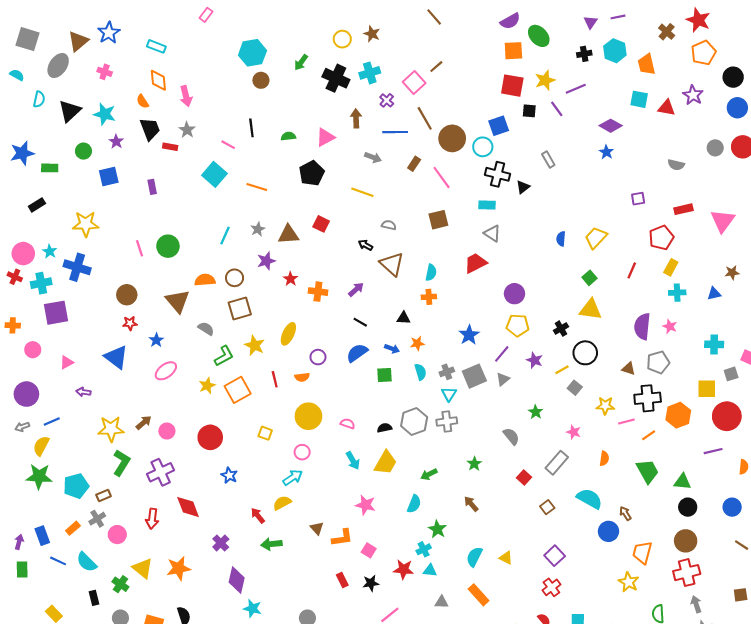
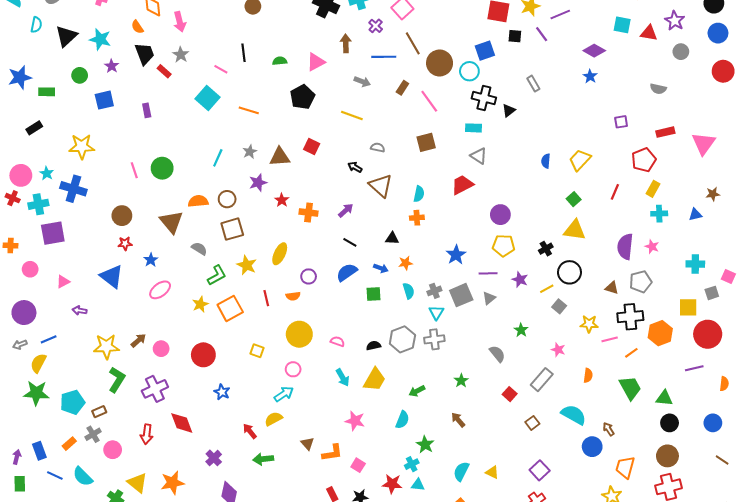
red rectangle: (170, 147) -> (164, 71), turned 32
gray circle: (715, 148) -> (681, 52), moved
purple line: (502, 354) -> (488, 273), turned 48

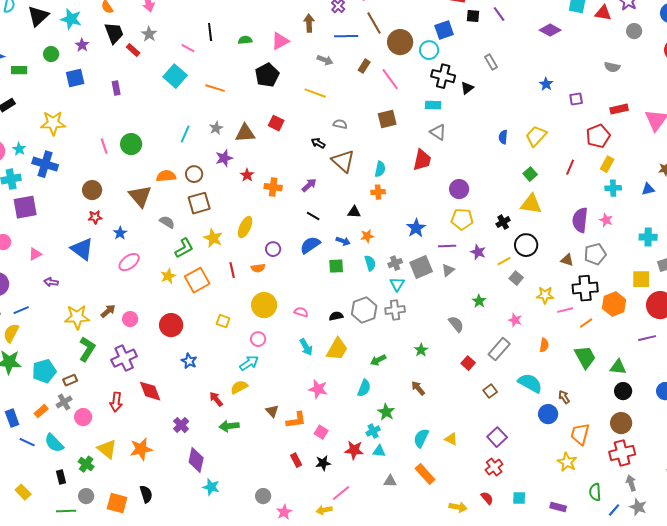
blue star: (590, 76) -> (546, 84), moved
red trapezoid: (462, 185) -> (422, 160), turned 130

